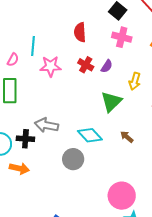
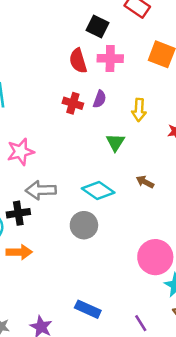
red semicircle: (80, 32) -> (78, 61), moved
pink star: (51, 66) -> (21, 152), moved
green triangle: (111, 102) -> (115, 142), size x0.7

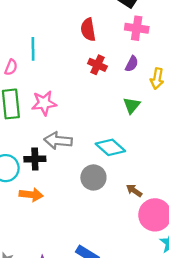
red semicircle: (78, 61) -> (88, 30), moved
purple semicircle: (100, 99) -> (132, 64), moved
brown arrow: (145, 182) -> (134, 191), moved

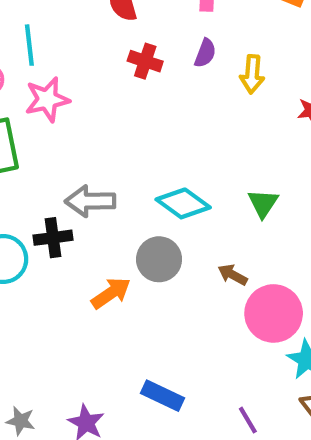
pink star: (44, 103) -> (47, 99), moved
green triangle: (132, 105) -> (263, 203), moved
orange arrow: (31, 195) -> (111, 293), moved, turned -35

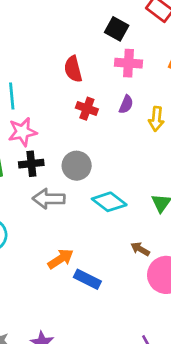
black cross: (53, 238) -> (31, 164), moved
gray circle: (159, 259) -> (77, 166), moved
blue rectangle: (162, 396) -> (87, 279), moved

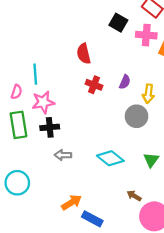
pink cross: (128, 63) -> (146, 35), moved
gray circle: (77, 166) -> (136, 116), moved
gray arrow: (49, 199) -> (63, 155), size x0.7

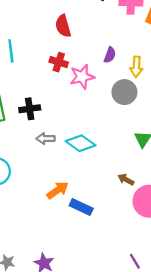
red cross: (94, 85) -> (59, 62), moved
pink star: (43, 102) -> (82, 77), moved
cyan diamond: (110, 158) -> (81, 143), moved

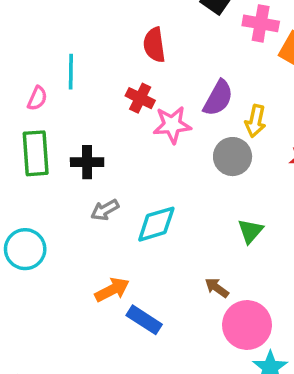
purple semicircle: (110, 55) -> (218, 98), size x1.5
gray arrow: (46, 139) -> (105, 210), turned -36
cyan diamond: (81, 143) -> (156, 224), turned -60

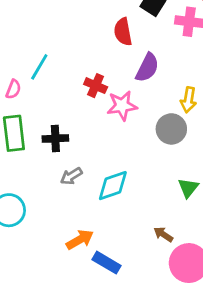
red semicircle: (154, 45) -> (123, 32), moved
cyan line: (71, 72) -> (39, 67), turned 32
purple semicircle: (218, 98) -> (147, 68), moved

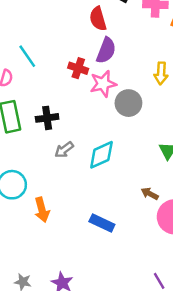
cyan line: (39, 67) -> (27, 56), turned -60
purple semicircle: (147, 68) -> (106, 50), moved
gray circle: (171, 129) -> (128, 103), moved
orange arrow: (80, 240) -> (42, 210), moved, turned 110

